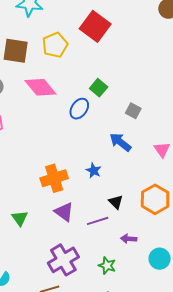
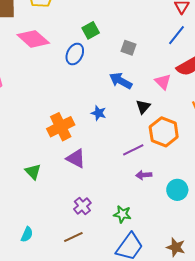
green square: (99, 88) -> (91, 30), turned 30
black triangle: (116, 202) -> (143, 107), moved, turned 35
purple line: (98, 221) -> (133, 150), moved
purple cross: (63, 260) -> (82, 206), size x0.6
green star: (107, 266) -> (122, 214), moved

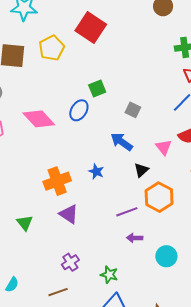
pink diamond: (33, 39) -> (39, 119), moved

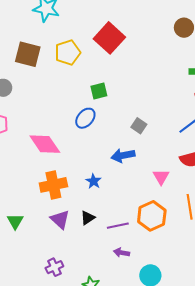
green square: (97, 89) -> (99, 91), moved
pink diamond: (39, 119) -> (45, 144), moved
blue arrow: (122, 142) -> (123, 156), turned -55
pink triangle: (164, 147) -> (161, 177), moved
black triangle: (141, 170) -> (88, 218), moved

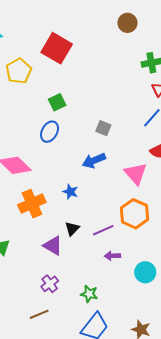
pink triangle: (161, 177) -> (136, 174), size x1.4
purple triangle: (60, 219) -> (53, 246), moved

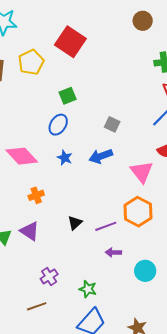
blue star: (70, 192) -> (65, 158), moved
orange cross: (32, 204) -> (36, 195), size x0.6
purple triangle: (53, 246) -> (30, 231), moved

